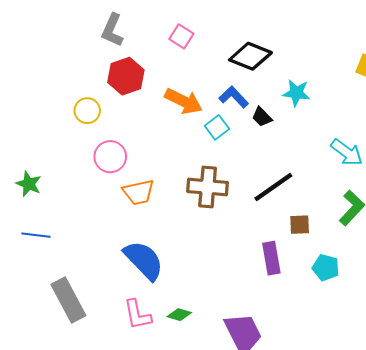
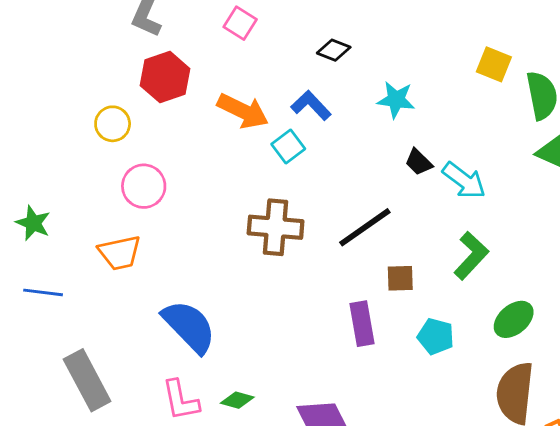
black diamond: (250, 56) -> (334, 50), size x0.6
black trapezoid: (262, 117) -> (419, 162), moved
orange trapezoid: (138, 192) -> (120, 253), moved

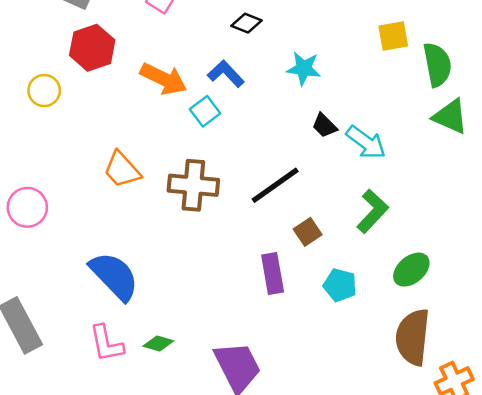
yellow square: (494, 64) -> (393, 36), turned -32
pink circle: (144, 186) -> (27, 207), moved
orange trapezoid: (120, 253) -> (122, 170), moved, turned 60
brown square: (400, 278) -> (308, 232), turned -32

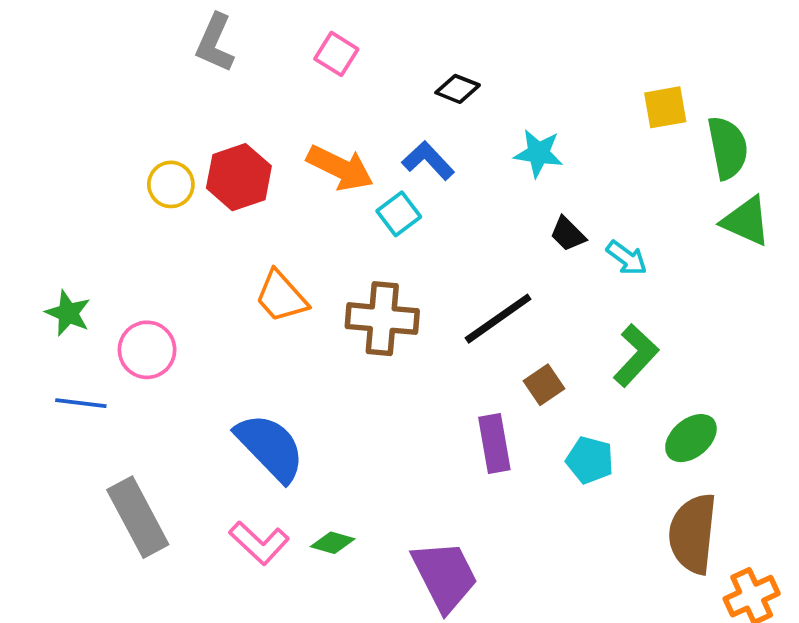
red hexagon: (92, 48) -> (239, 177), moved
cyan arrow: (366, 142) -> (627, 258), size x0.7
pink L-shape: (106, 344) -> (259, 543), turned -36

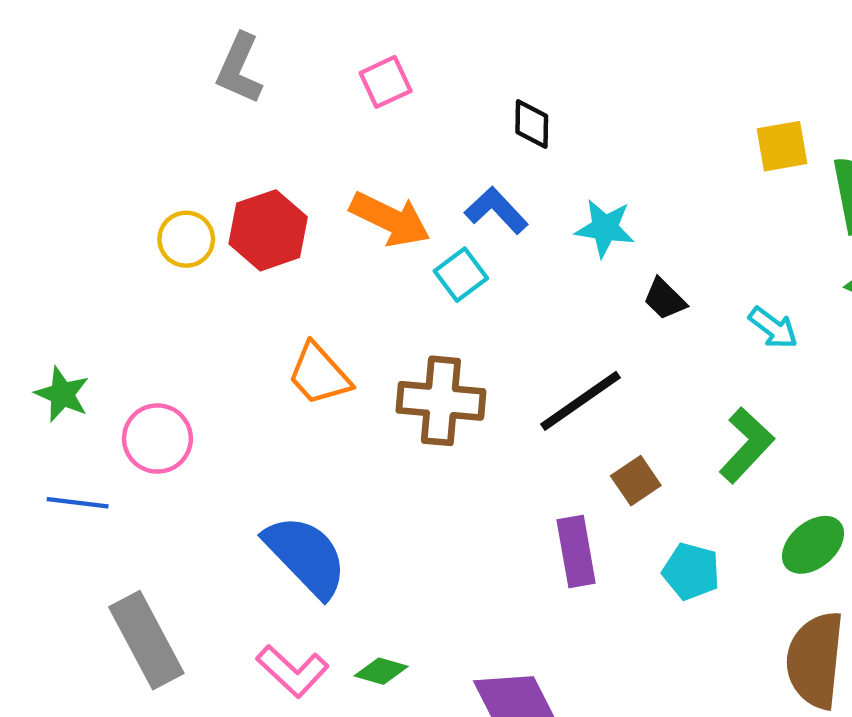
pink square: (336, 54) -> (386, 82), turned 33
black diamond: (458, 89) -> (532, 124), turned 69
cyan star: (538, 153) -> (605, 228), moved
cyan arrow: (627, 258) -> (773, 328), moved

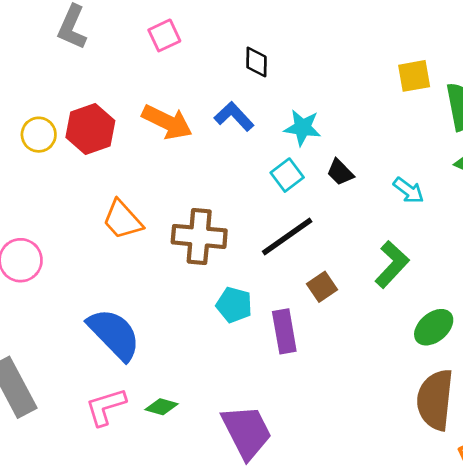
cyan square: (461, 275) -> (287, 175), moved
cyan pentagon: (691, 571) -> (234, 305), moved
pink L-shape: (293, 671) -> (106, 407), turned 120

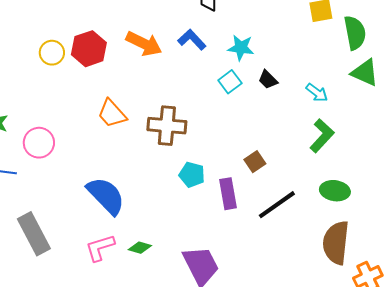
black line: (287, 236) -> (277, 205), moved
green L-shape: (392, 264) -> (322, 136), moved
green ellipse: (434, 327) -> (335, 191), turned 48

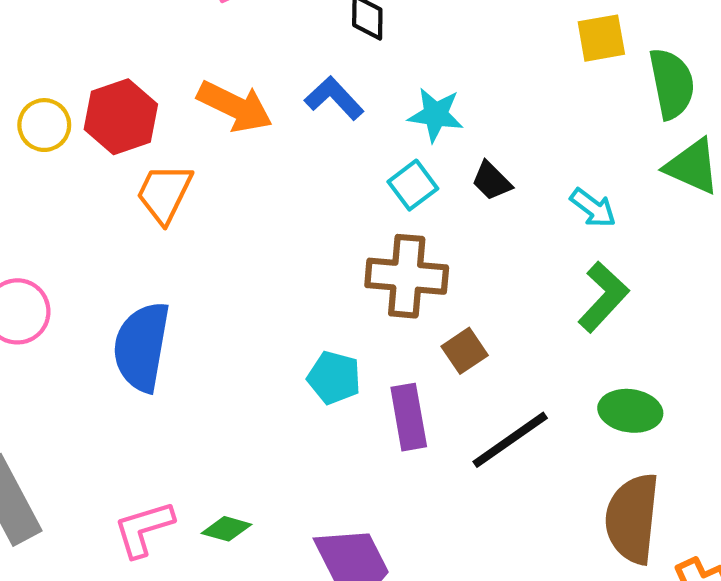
orange trapezoid: (112, 114) -> (164, 193), moved, turned 68
brown cross: (167, 126) -> (407, 276), moved
blue semicircle: (106, 196) -> (142, 347), moved, turned -126

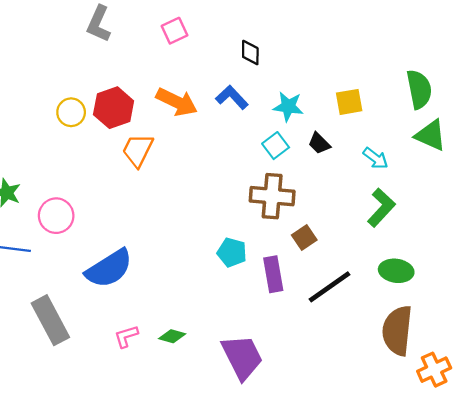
yellow square: (601, 38) -> (349, 102), moved
blue semicircle: (142, 347) -> (109, 269), moved, turned -132
pink L-shape: (144, 529) -> (126, 336), size x0.7

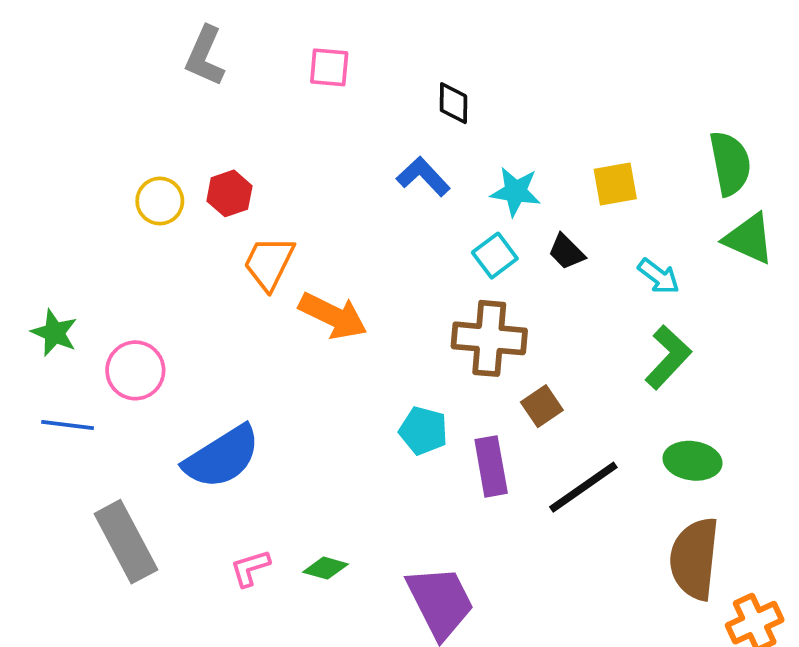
pink square: (174, 31) -> (329, 67), turned 30
orange arrow: (177, 102) -> (333, 316), moved
red hexagon: (114, 108) -> (229, 193), size x0.7

